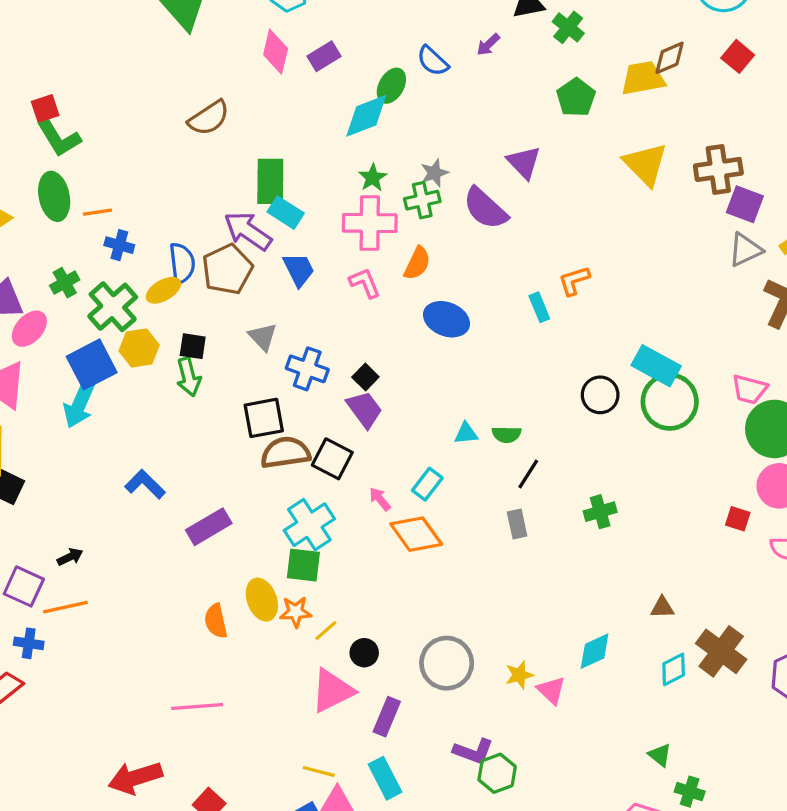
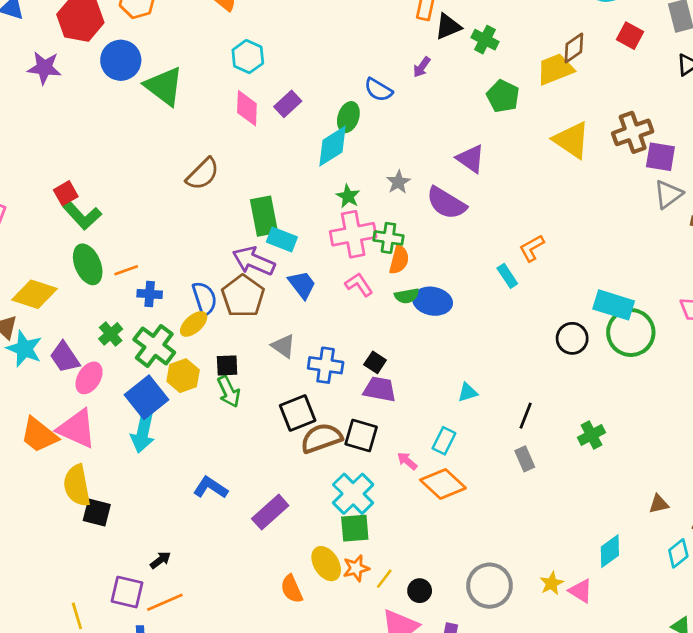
green cross: (422, 200) -> (388, 238), moved, turned 32
purple trapezoid: (365, 409) -> (380, 389), turned -32
green semicircle: (507, 434) -> (407, 296), moved

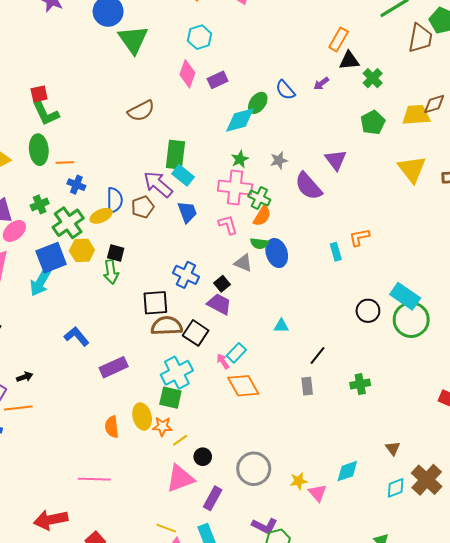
brown pentagon: (243, 296) -> (143, 207), size x0.7
blue ellipse: (433, 301) -> (277, 253), turned 44
gray triangle: (283, 346) -> (243, 263), moved, turned -30
cyan rectangle: (444, 441) -> (236, 353), moved
brown triangle: (659, 504) -> (393, 448), turned 49

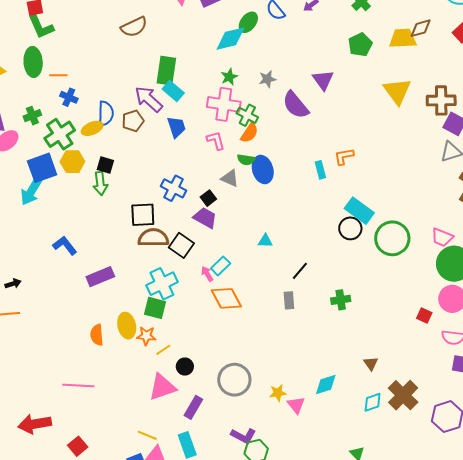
cyan rectangle: (405, 296) -> (359, 211), moved

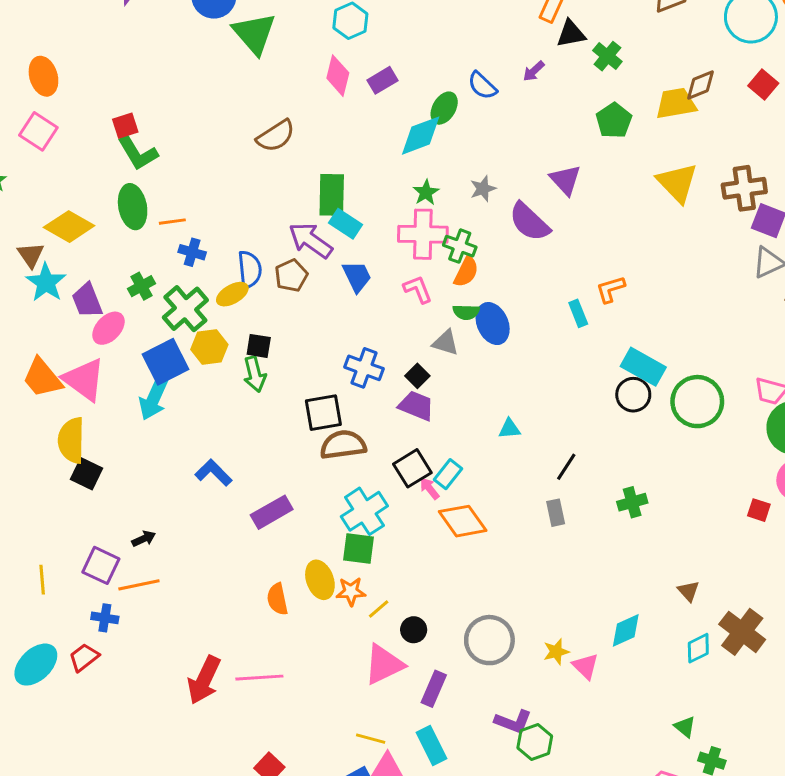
black square: (181, 245) -> (412, 468), moved, turned 30
red arrow: (35, 424) -> (204, 680), moved, turned -48

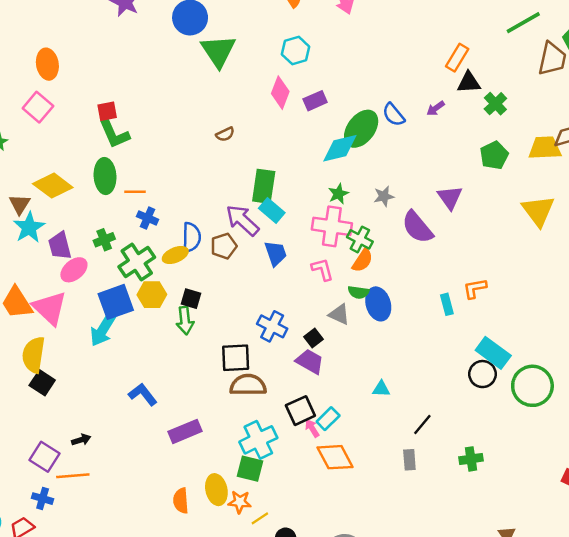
green ellipse: (444, 108) -> (361, 129), size x1.5
brown semicircle: (276, 136) -> (225, 134), size x0.6

